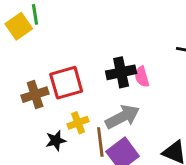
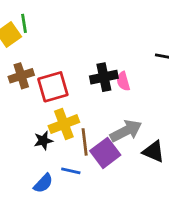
brown cross: (35, 95) -> (21, 76), moved
gray arrow: (123, 117) -> (126, 131), moved
yellow cross: (78, 123) -> (64, 124), size x1.5

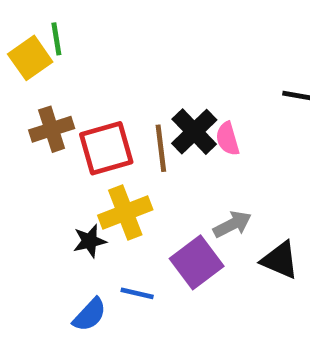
black cross: (104, 77) -> (194, 132), turned -32
gray arrow: (126, 131) -> (232, 224), size x0.7
brown line: (85, 142) -> (161, 148), moved

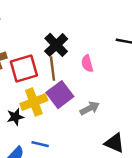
black cross: (194, 132) -> (56, 45), moved
black triangle: (280, 260) -> (114, 143), moved
purple square: (197, 262) -> (60, 95), moved

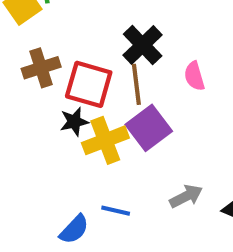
red square: (24, 69) -> (89, 84), turned 32
gray arrow: (90, 108) -> (186, 196), moved
black star: (15, 117) -> (74, 122), moved

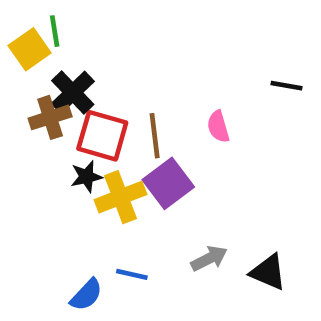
black cross: (143, 45) -> (73, 92), moved

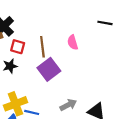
red square: (102, 136) -> (18, 47), size x0.6
yellow cross: (121, 197) -> (15, 104), moved

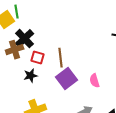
pink semicircle: (73, 42) -> (95, 81), moved

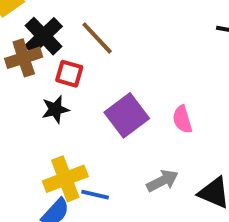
brown line: (61, 58) -> (97, 38), moved, turned -36

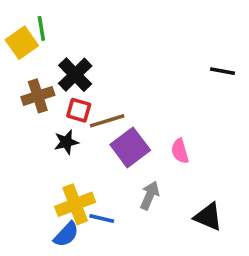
black cross: (43, 36) -> (75, 75), moved
brown line: (97, 38) -> (107, 121), moved, turned -64
gray arrow: (162, 181) -> (150, 195), moved, turned -40

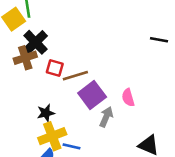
black cross: (75, 75) -> (36, 42), moved
black star: (66, 142) -> (46, 113), moved
gray arrow: (150, 195) -> (106, 117), moved

